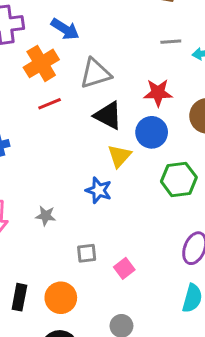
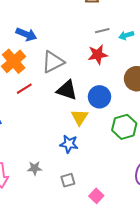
red star: (158, 93) -> (98, 55), moved
gray square: (87, 253) -> (68, 180), moved

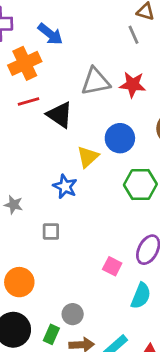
gray line: (102, 31) -> (134, 35), moved, turned 64
gray triangle: (53, 62) -> (96, 82), moved
black triangle: (67, 90) -> (60, 115), moved
pink square: (96, 196) -> (112, 266), moved, turned -32

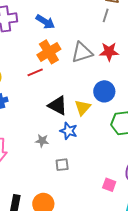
gray line: (134, 35) -> (106, 15), turned 48
orange cross: (25, 63) -> (49, 52), moved
black triangle: (60, 115) -> (58, 105), moved
gray star: (13, 205) -> (42, 141), moved

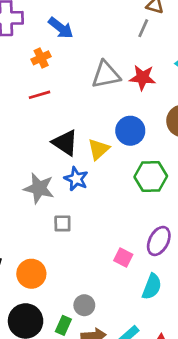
orange cross: (49, 52) -> (41, 58), moved, size x0.6
gray star: (42, 141) -> (39, 188), size x1.6

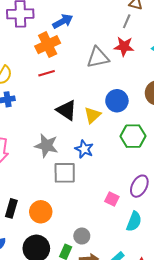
blue arrow: (61, 28) -> (63, 21), turned -66
orange cross: (41, 58) -> (48, 45), size x1.6
red star: (143, 78) -> (124, 46), moved
blue star: (76, 179) -> (84, 149), moved
gray square: (62, 223) -> (65, 173), size x1.6

